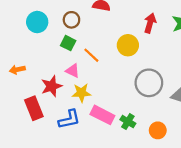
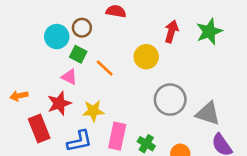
cyan circle: (37, 22) -> (57, 37), moved
orange arrow: (17, 70) -> (19, 96), moved
pink triangle: (73, 71) -> (69, 77), moved
pink rectangle: (102, 115) -> (117, 136), turned 75

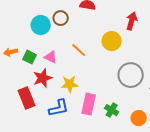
green square: (78, 54) -> (30, 57), moved
orange arrow: (19, 96) -> (11, 52), moved

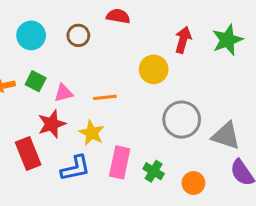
cyan circle: (41, 25) -> (31, 35), moved
orange line: (79, 50) -> (105, 97), moved, turned -49
green square: (30, 57) -> (36, 81), moved
pink triangle: (51, 57) -> (64, 93), turned -40
yellow star: (70, 84) -> (92, 133), turned 30

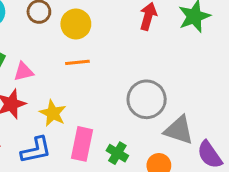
yellow circle: (154, 69) -> (76, 24), moved
orange line: (105, 97) -> (77, 62), moved
gray triangle: (226, 136) -> (179, 130), moved

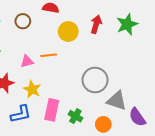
yellow circle: (76, 24) -> (68, 32), moved
pink triangle: (24, 72) -> (27, 61), moved

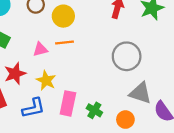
yellow circle: (68, 32) -> (63, 16), moved
gray circle: (95, 80) -> (127, 56), moved

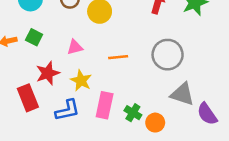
orange line: (64, 42) -> (118, 57), moved
orange circle: (125, 120) -> (155, 123), moved

